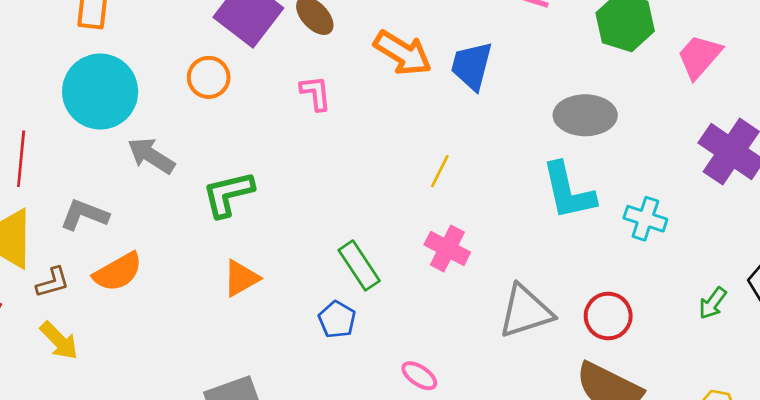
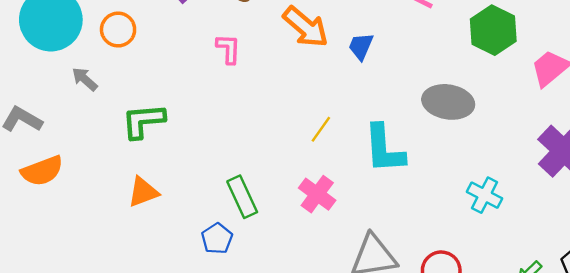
blue trapezoid: (472, 66) -> (361, 46), size x0.7
orange circle: (209, 77) -> (118, 30), moved
gray arrow: (151, 156) -> (85, 79), size x0.7
cyan L-shape: (568, 191) -> (384, 149), moved

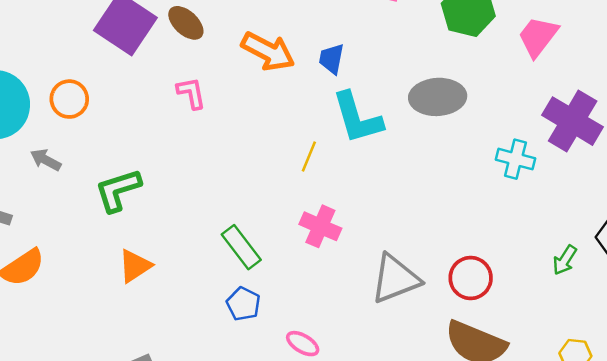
cyan L-shape: (384, 149) -> (357, 118), moved
cyan cross: (485, 195) -> (515, 159), moved
blue pentagon: (217, 239) -> (243, 304), moved

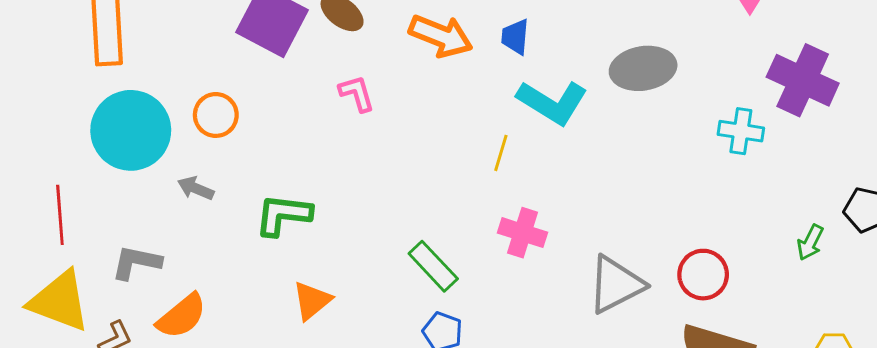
cyan L-shape: (357, 118) -> (552, 102), turned -36
green L-shape: (118, 190) -> (283, 215), turned 30

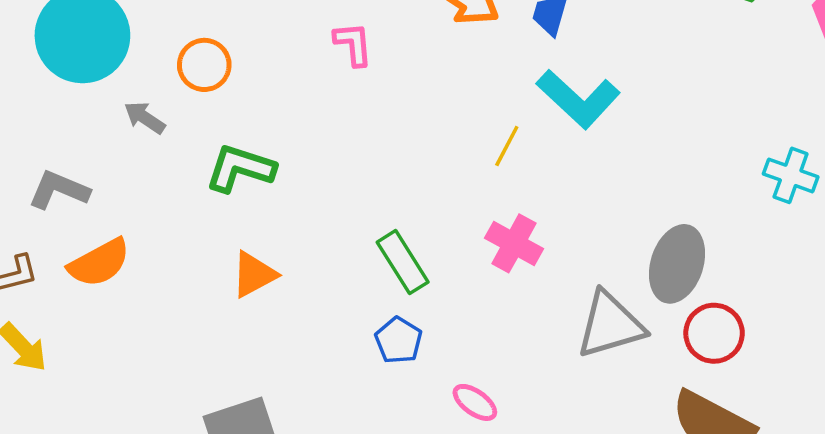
gray ellipse: (643, 68) -> (677, 264), moved, turned -74
orange circle: (216, 115) -> (204, 65), moved

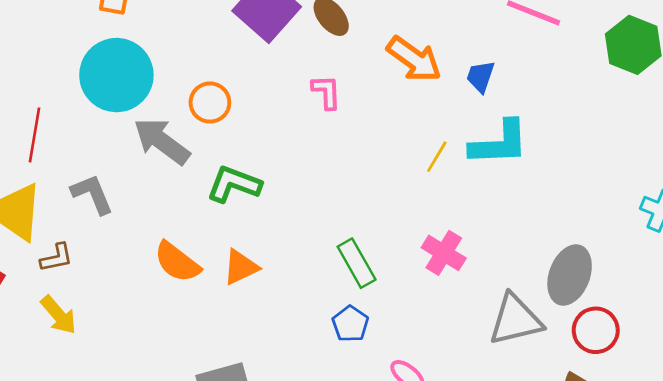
cyan L-shape: (578, 99) -> (499, 143), turned -48
gray arrow: (145, 118) -> (162, 141), size x1.8
yellow line: (507, 146) -> (437, 157), moved
gray L-shape: (59, 190) -> (92, 194), turned 42
orange semicircle: (99, 263) -> (177, 262), moved, turned 63

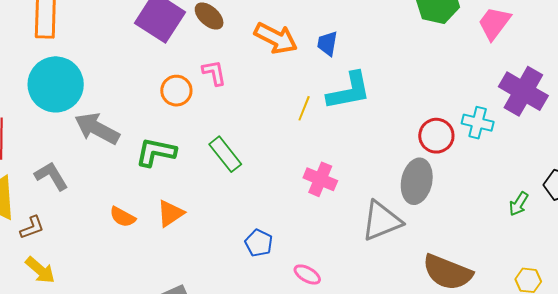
orange circle: (210, 103) -> (176, 91), moved
orange semicircle: (177, 262) -> (123, 217), size x0.7
green rectangle: (357, 263) -> (225, 154), moved
red circle: (596, 330) -> (436, 136), moved

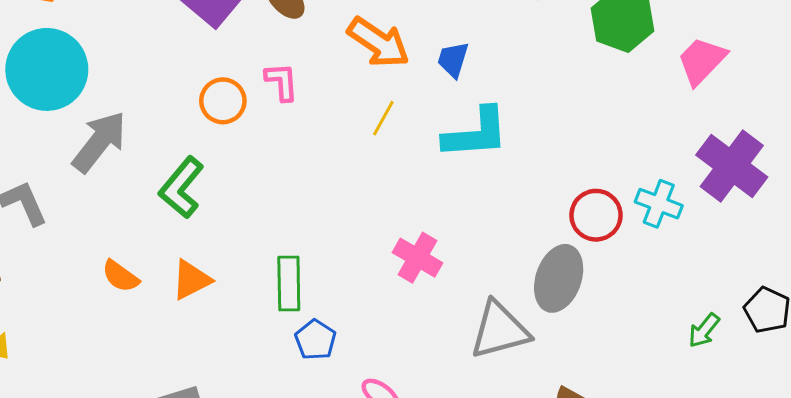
yellow line: (304, 108) -> (383, 118), moved
gray arrow: (97, 129) -> (99, 142), turned 93
green L-shape: (156, 152) -> (181, 188), turned -69
green rectangle: (225, 154) -> (289, 283), moved, turned 30

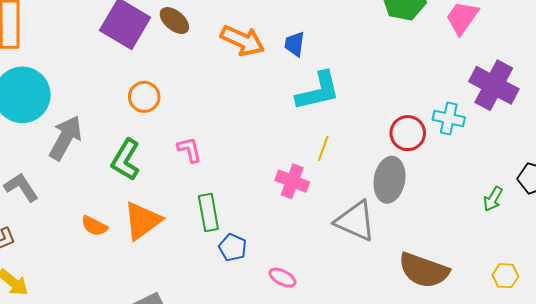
pink L-shape: (282, 82) -> (189, 150), moved
yellow line: (383, 118) -> (323, 148), moved
orange triangle: (191, 280) -> (142, 221), size x1.4
gray triangle: (500, 330) -> (355, 221), turned 48

